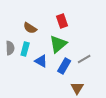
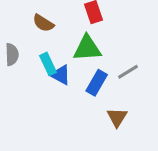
green triangle: (58, 44) -> (87, 48), turned 36
cyan rectangle: (25, 49) -> (48, 64), moved, turned -40

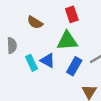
cyan rectangle: (48, 64) -> (31, 63), moved

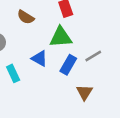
cyan rectangle: (31, 63) -> (13, 73), moved

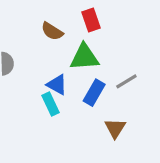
brown semicircle: (26, 17) -> (52, 31), moved
cyan rectangle: (13, 73) -> (51, 104), moved

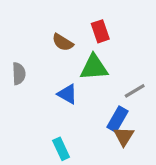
blue rectangle: (94, 93) -> (117, 119), moved
cyan rectangle: (51, 104) -> (61, 149), moved

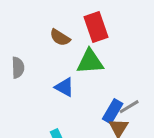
red rectangle: (100, 31) -> (96, 27), size x1.4
gray line: (135, 91) -> (129, 107), moved

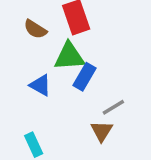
blue rectangle: (113, 111) -> (85, 77), moved

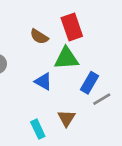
blue rectangle: (85, 77) -> (90, 83), moved
brown triangle: (102, 131) -> (66, 118), moved

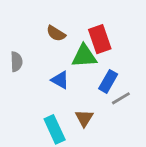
red rectangle: (72, 27) -> (100, 39), moved
cyan rectangle: (38, 129) -> (55, 129), size x1.4

